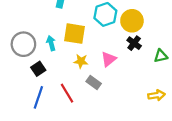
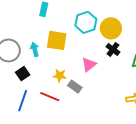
yellow star: (81, 61) -> (60, 76), moved
red line: (67, 93) -> (50, 97), turned -36

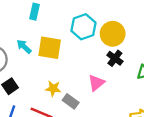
cyan arrow: (35, 49) -> (24, 47), moved, turned -32
pink triangle: (89, 65) -> (96, 83), moved

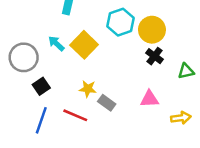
yellow square: (50, 48) -> (84, 45), turned 35
pink triangle: (96, 83) -> (149, 99), moved, turned 36

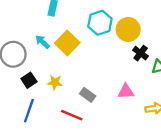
black cross: (154, 56) -> (141, 53), moved
yellow star: (88, 89) -> (55, 82), moved
red line: (75, 115) -> (72, 115), moved

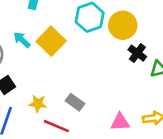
yellow star: (55, 82) -> (38, 103), moved
pink triangle: (126, 91) -> (120, 122), moved

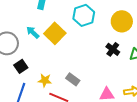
yellow circle: (123, 25) -> (122, 21), moved
black cross: (137, 53) -> (113, 49), moved

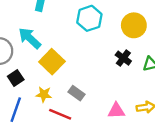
cyan arrow: (33, 32) -> (30, 38), size x1.5
yellow square: (55, 33) -> (52, 62), moved

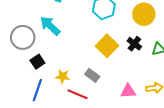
yellow square: (52, 62) -> (107, 46), moved

